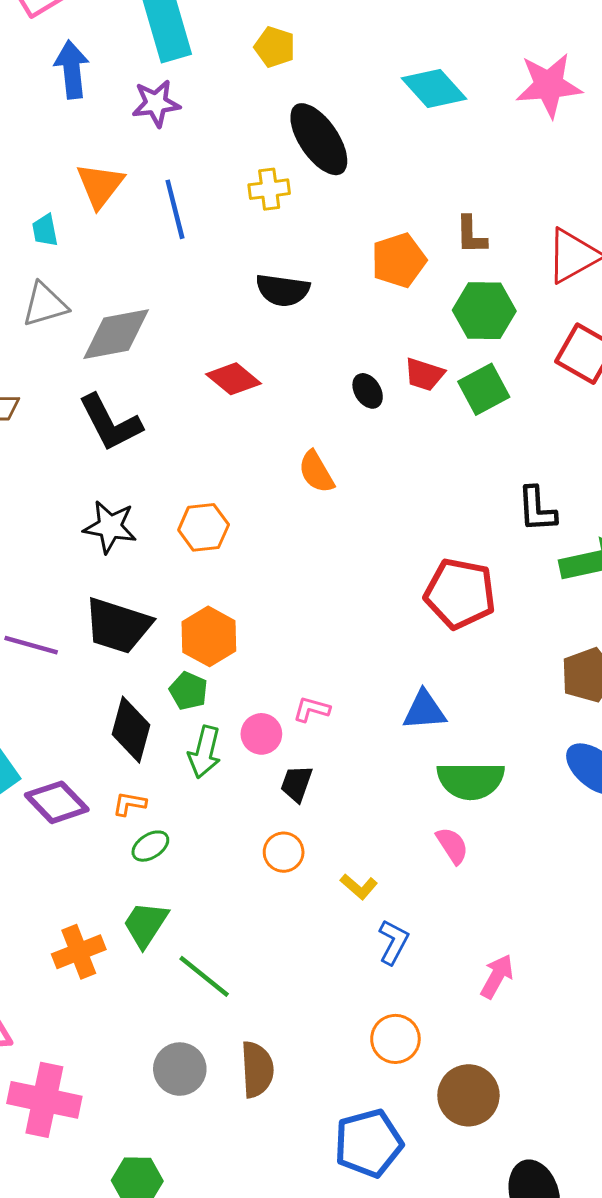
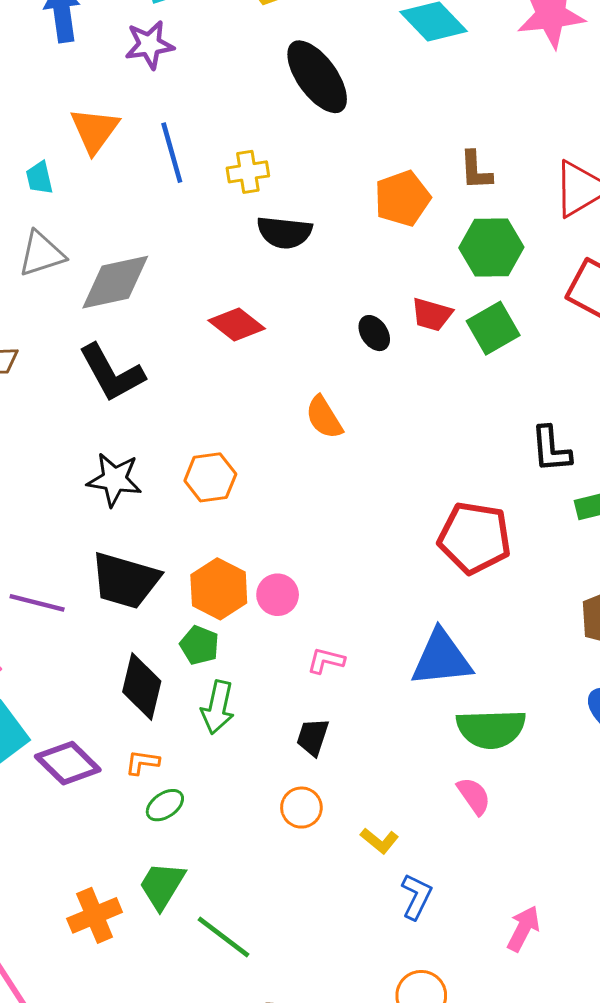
yellow cross: (269, 189) -> (248, 172), moved
blue triangle: (424, 710) -> (441, 658), size x1.4
pink circle: (261, 734) -> (278, 595), moved

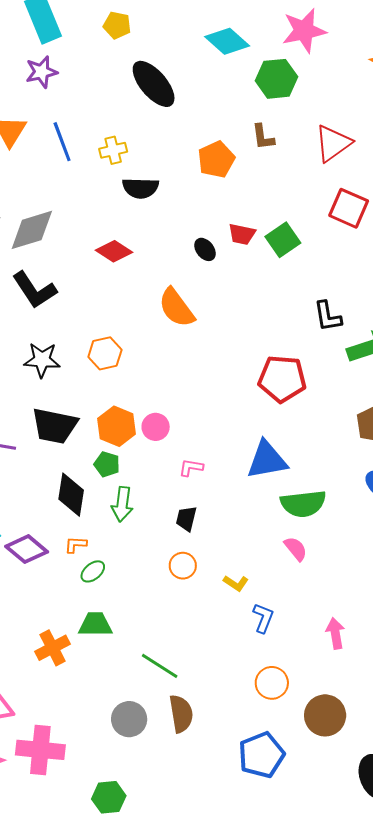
green hexagon: (491, 247) -> (277, 79), moved
orange semicircle: (324, 417) -> (177, 308), size x1.4
green trapezoid: (162, 885) -> (95, 624), turned 63
pink arrow: (523, 929) -> (335, 633), turned -32
green line: (224, 937) -> (160, 666), moved

